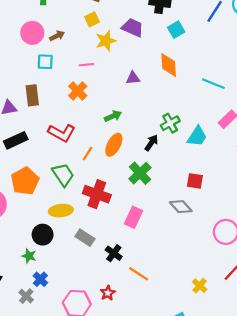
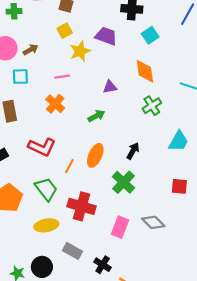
green arrow: (113, 116) -> (96, 116), moved
green cross: (170, 123) -> (152, 106), moved
gray diamond: (181, 207) -> (153, 222), moved
black circle: (43, 235) -> (42, 267), moved

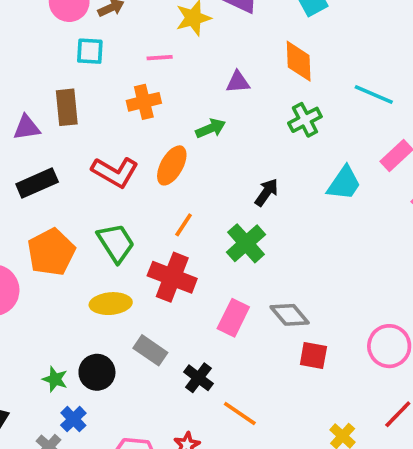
orange cross: (55, 104) -> (144, 102), turned 30
orange ellipse: (95, 155) -> (172, 165), moved
orange line: (69, 166) -> (184, 225), moved
red square: (179, 186) -> (313, 355), moved

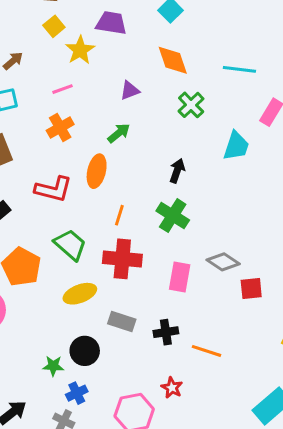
black cross: (198, 378) -> (166, 332), turned -30
blue cross: (73, 419) -> (77, 393), turned 35

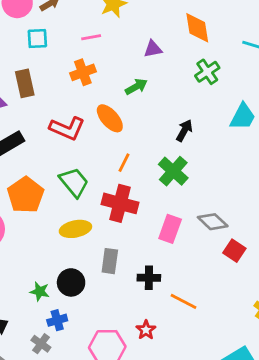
orange ellipse: (97, 171) -> (110, 118), turned -64
red square: (251, 288) -> (234, 251), turned 30
gray rectangle: (122, 321) -> (110, 261), turned 70

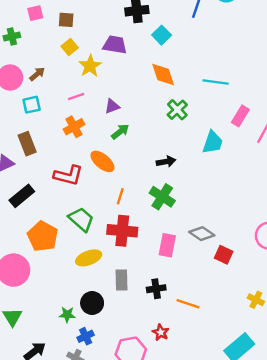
purple triangle: (153, 49) -> (112, 106), moved
black arrow: (184, 130) -> (166, 162), turned 60

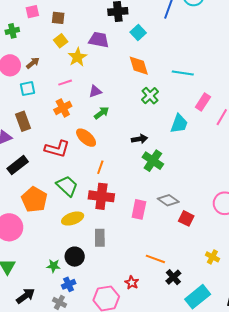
green cross: (162, 197) -> (153, 161), moved
black cross: (156, 289) -> (173, 277), moved, turned -35

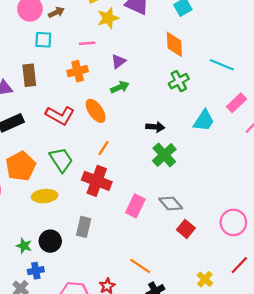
purple triangle: (95, 91) -> (119, 61), turned -32
yellow ellipse: (73, 219) -> (45, 196), moved

